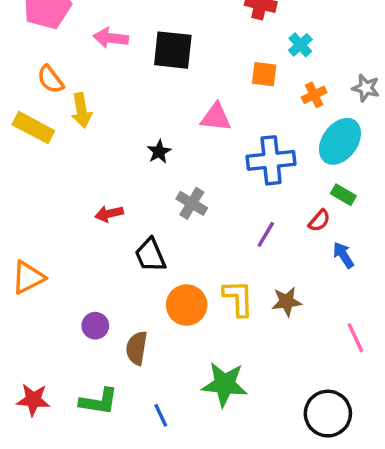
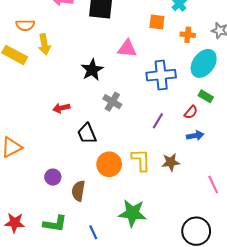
orange semicircle: (50, 79) -> (25, 25), turned -54
orange cross: (314, 95) -> (188, 35), turned 32
black star: (159, 152) -> (92, 70), size x1.5
blue arrow: (343, 255) -> (195, 136), moved, turned 112

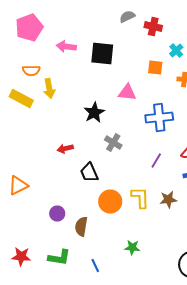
green star: (132, 213) -> (132, 248), size x0.6

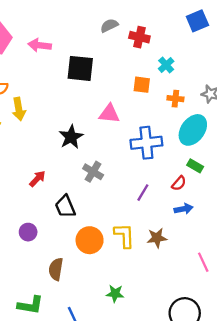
pink arrow: (66, 46) -> (40, 45), moved
red arrow: (65, 148) -> (37, 179), turned 147
purple circle: (57, 214) -> (28, 232), moved

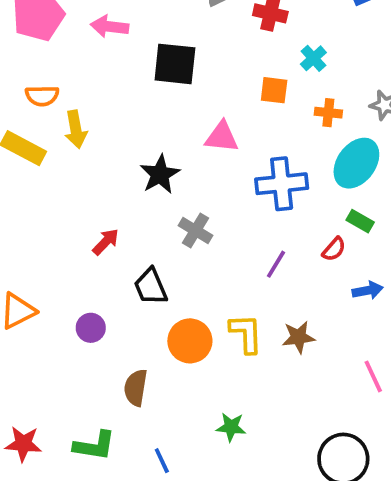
blue arrow: (184, 209) -> (368, 290), moved

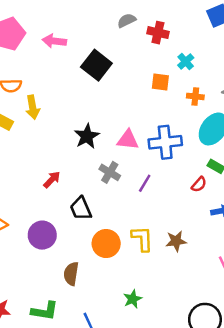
black square: (175, 64) -> (96, 65), turned 32
pink triangle: (222, 137) -> (128, 140), moved
purple line: (276, 264) -> (145, 183), moved
purple circle: (91, 328) -> (42, 235), size x1.5
green star: (231, 427) -> (133, 299), turned -30

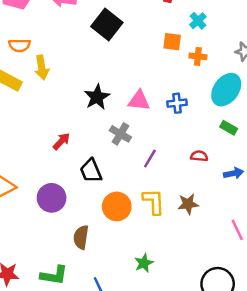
orange cross: (195, 96) -> (198, 56), moved
blue cross: (165, 142) -> (177, 103), size x0.6
purple line: (145, 183) -> (150, 158), moved
red semicircle: (199, 184) -> (199, 156), moved, turned -126

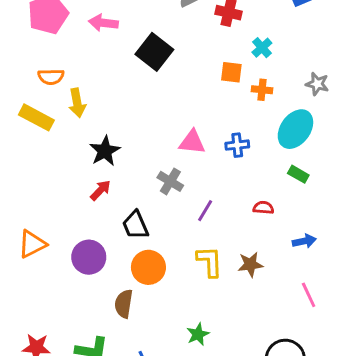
black star: (97, 97) -> (105, 151), moved
blue arrow: (234, 173) -> (304, 241), moved
orange circle: (117, 206) -> (148, 267), moved

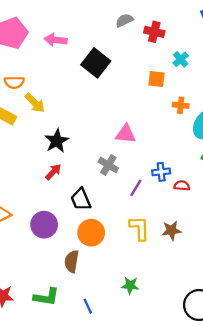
orange cross: (262, 90) -> (181, 105), moved
yellow arrow: (77, 103) -> (35, 103), turned -35
blue cross: (237, 145) -> (161, 172), moved
green star: (198, 334) -> (130, 285), turned 30

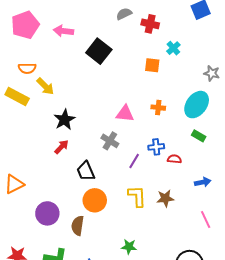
orange cross: (181, 105) -> (158, 108), moved
purple circle: (44, 225) -> (47, 213), moved

